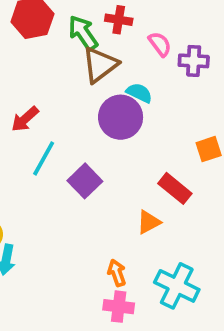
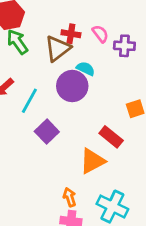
red cross: (119, 20) -> (71, 34), moved
green arrow: (83, 33) -> (17, 42), moved
cyan line: (44, 158) -> (29, 101), moved
orange triangle: (149, 222) -> (92, 161), size x1.5

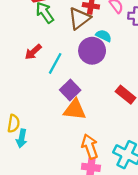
orange triangle: (92, 161) -> (75, 110), moved, turned 35
orange arrow: (70, 197) -> (90, 147), size x1.5

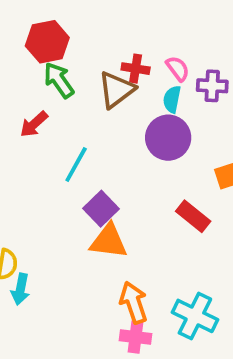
cyan semicircle: (104, 36) -> (172, 99), moved, turned -105
purple circle: (92, 51) -> (168, 138), moved
red arrow: (33, 52) -> (34, 124), moved

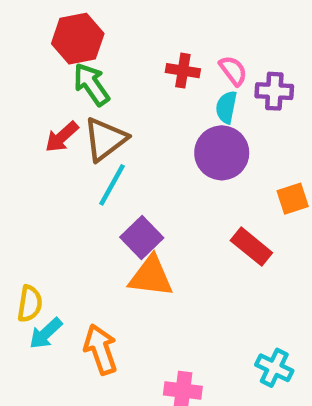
brown triangle: (116, 90) -> (105, 139), moved
cyan arrow: (20, 289) -> (46, 333), turned 36
orange arrow: (134, 303) -> (101, 349), moved
cyan cross: (195, 316) -> (274, 368), moved, size x0.7

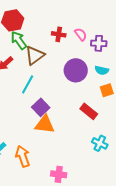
cyan semicircle: (226, 107) -> (102, 70), moved, turned -88
brown triangle: (105, 139) -> (35, 55), moved
cyan cross: (274, 368) -> (100, 143), moved

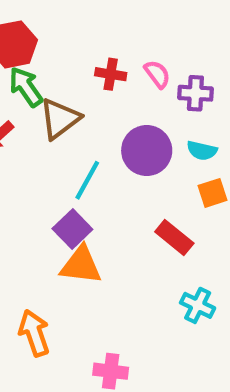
cyan line: (28, 84) -> (87, 180), moved

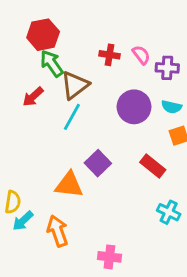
cyan line: (87, 180) -> (72, 117), moved
purple square: (72, 229) -> (98, 163), moved
orange triangle: (81, 265) -> (69, 185), moved

